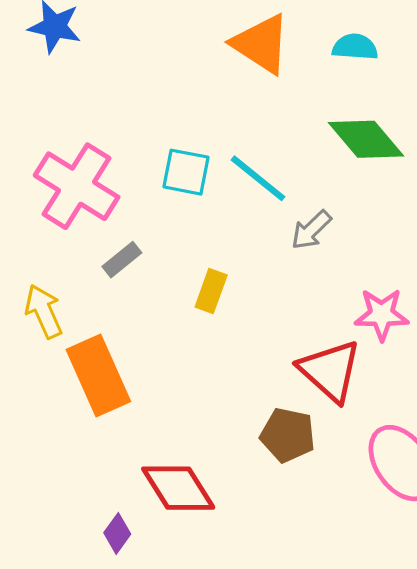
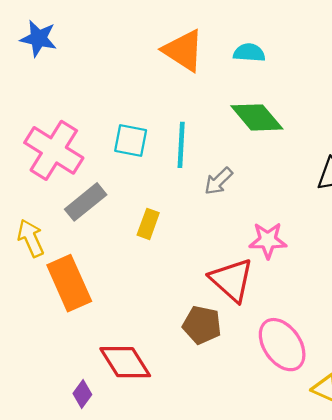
cyan line: (258, 178) -> (181, 145), turned 54
gray rectangle: (122, 260) -> (86, 202), size x1.5

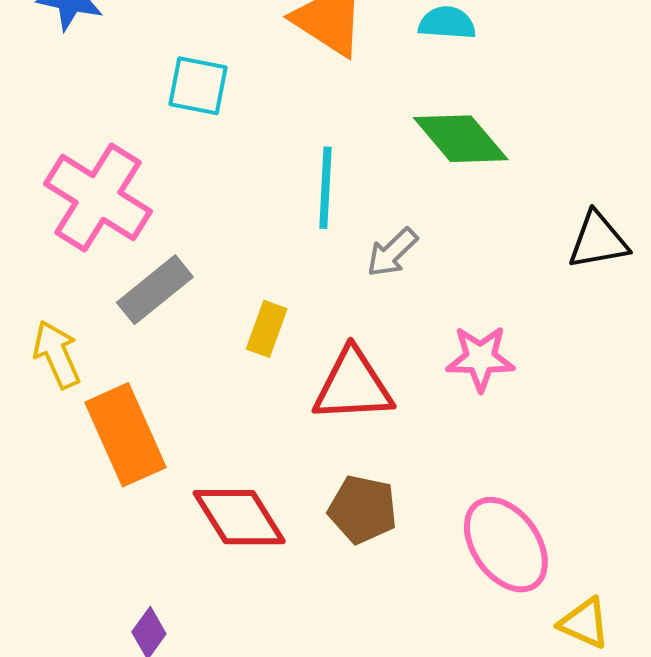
cyan square: (131, 140) -> (198, 86), moved
red triangle: (232, 280) -> (353, 386), moved, turned -45
red diamond: (125, 362) -> (239, 517), moved

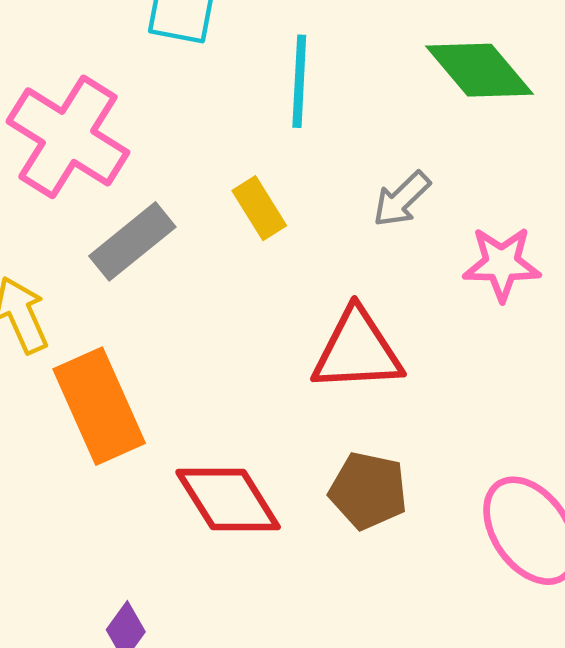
cyan line: (325, 188) -> (299, 81), moved
yellow rectangle: (267, 329) -> (259, 208), moved, turned -52
pink star: (480, 358) -> (502, 264), moved

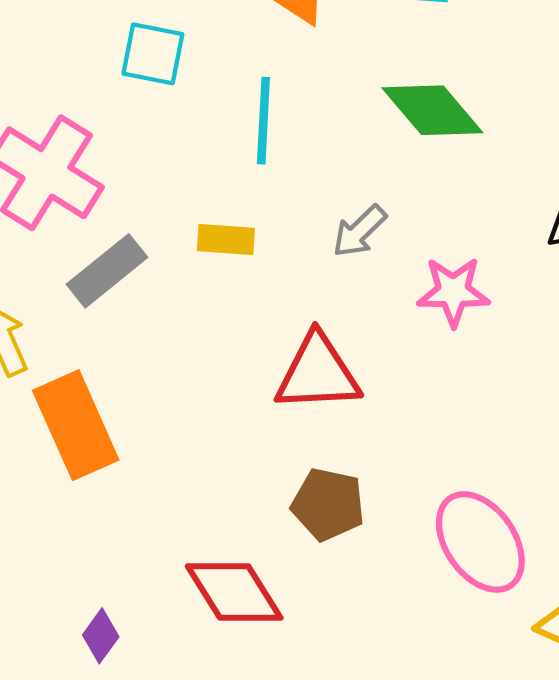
yellow rectangle: (259, 208) -> (226, 240), turned -54
red diamond: (228, 500) -> (234, 592), moved

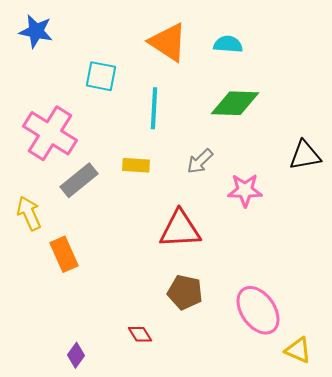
green diamond: (432, 110) -> (235, 103), turned -48
orange rectangle: (76, 425) -> (64, 254), size x0.7
red diamond: (234, 592) -> (140, 334), size x0.5

